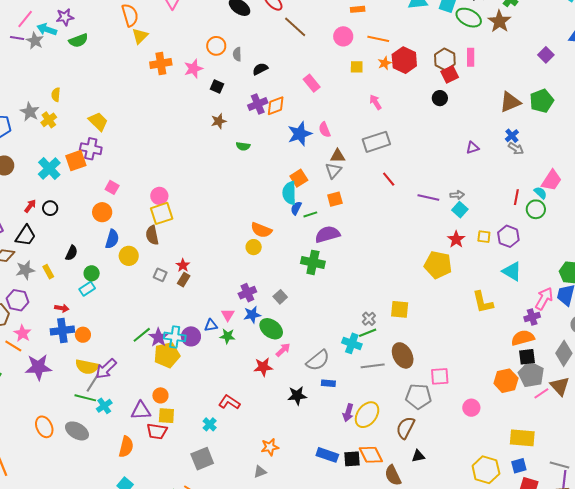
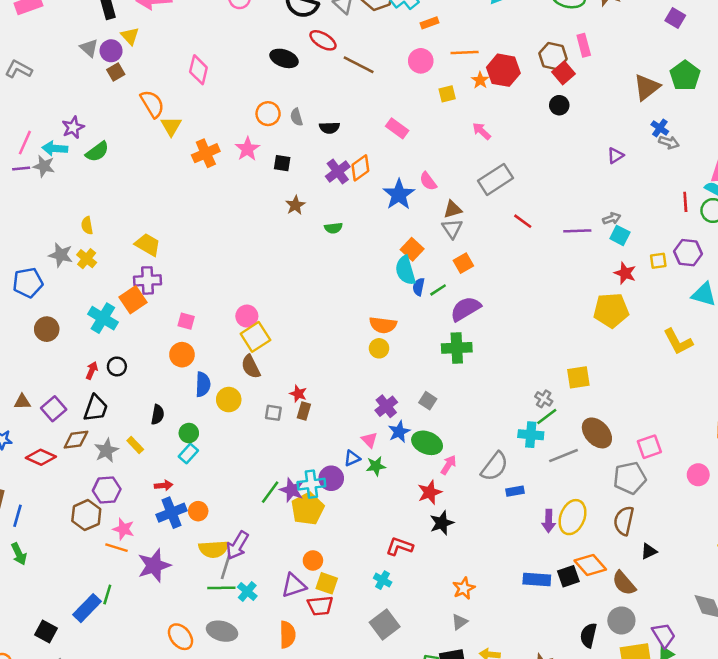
black semicircle: (260, 69) -> (329, 128), turned -140
black star: (297, 396) -> (442, 523), moved
yellow square: (166, 416) -> (327, 583), turned 30

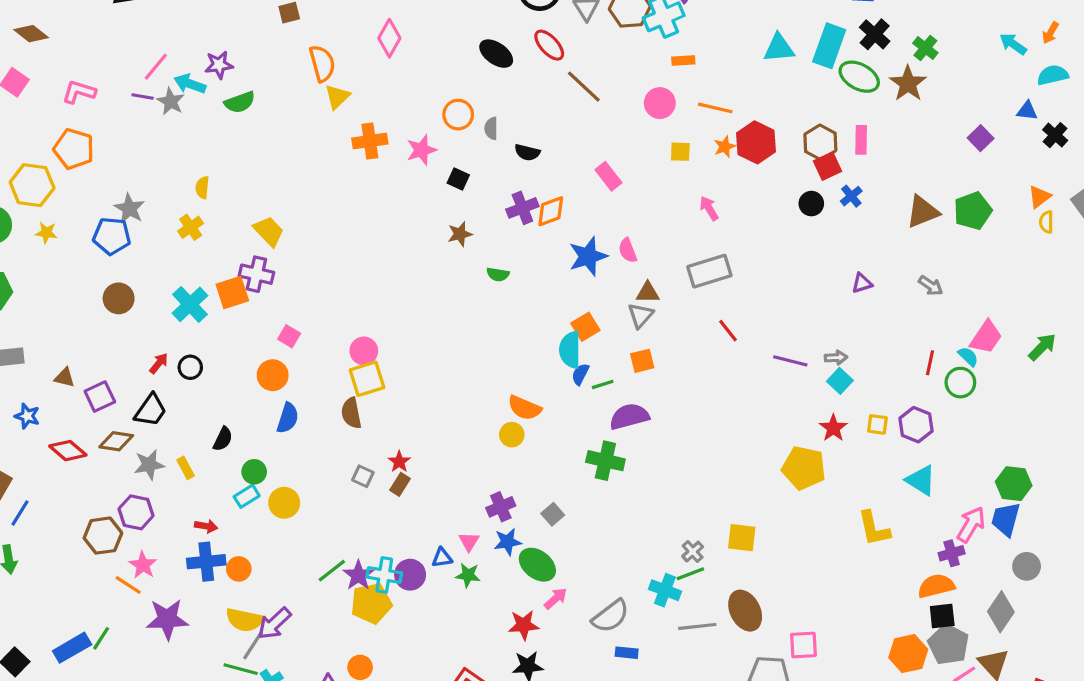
blue cross: (660, 128) -> (851, 196), moved
gray star: (61, 255) -> (129, 209), moved
yellow circle: (229, 400) -> (284, 503), moved

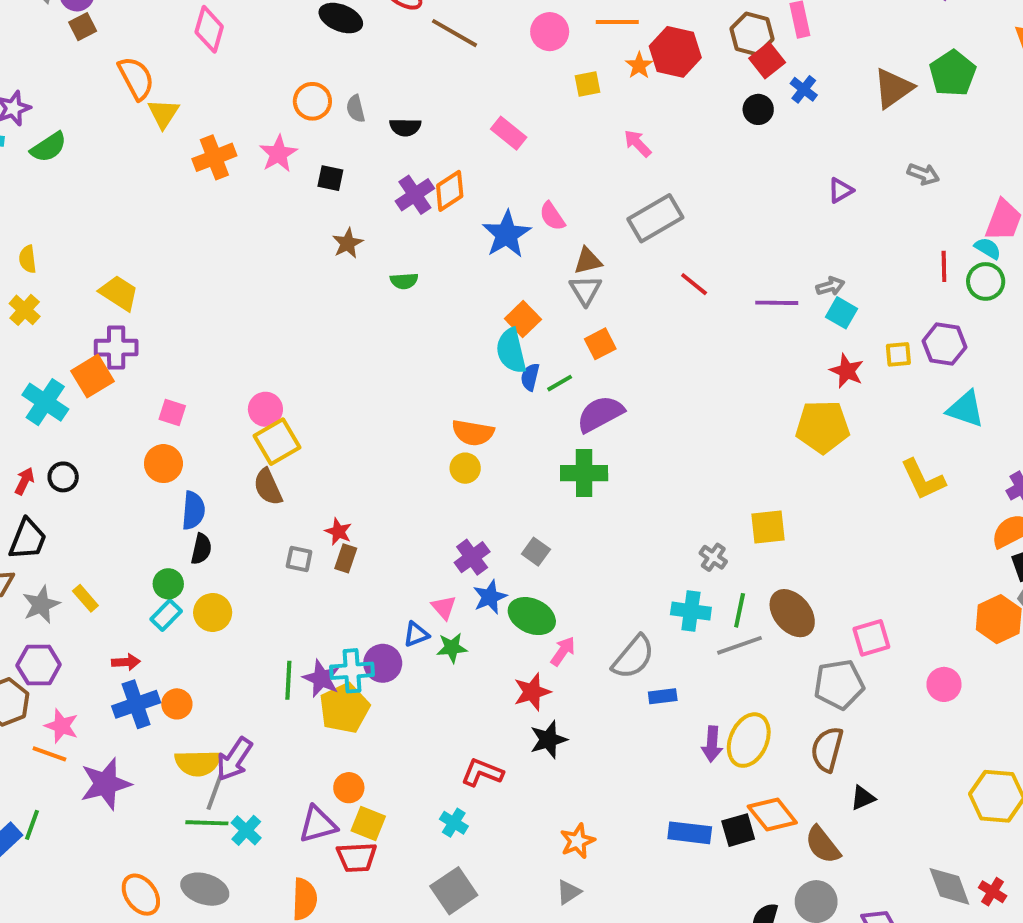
black semicircle: (223, 439) -> (201, 549), moved
green line: (332, 571) -> (288, 680), turned -36
green line: (690, 574) -> (740, 610), moved, turned -44

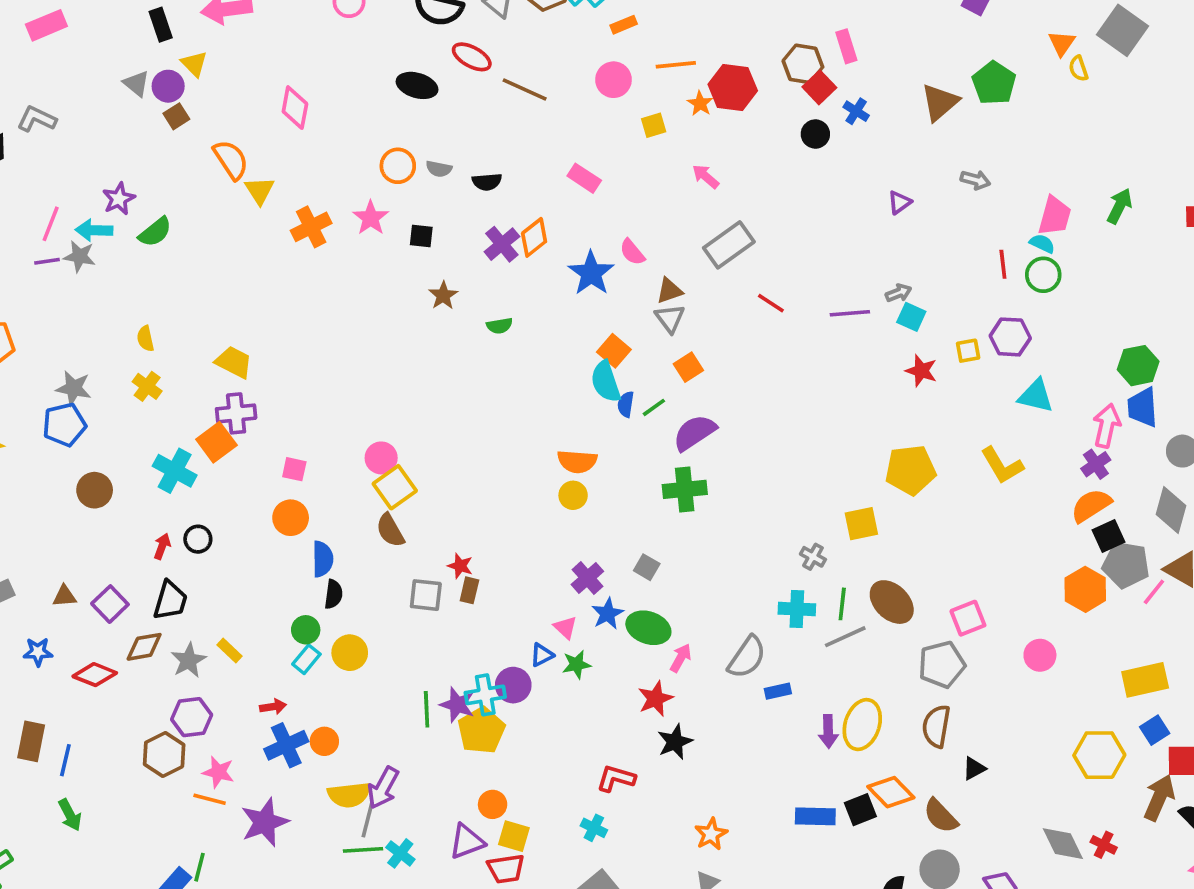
gray semicircle: (356, 109) -> (439, 169), turned -60
yellow pentagon: (823, 427) -> (910, 470), moved
gray square: (299, 559) -> (426, 595), size x1.4

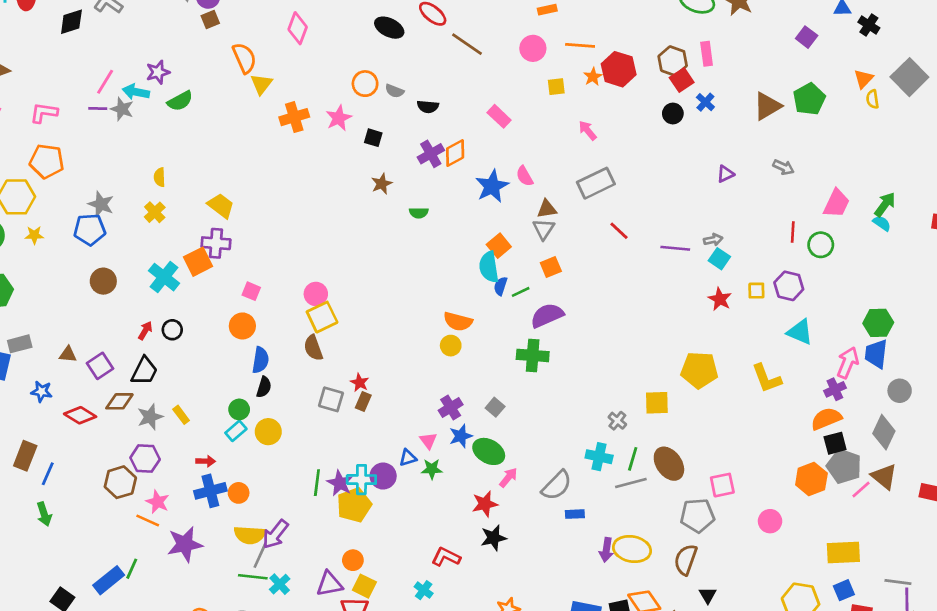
cyan semicircle: (1042, 244) -> (882, 223), moved
yellow ellipse: (862, 725) -> (632, 549), turned 72
black triangle: (974, 768) -> (708, 595), turned -42

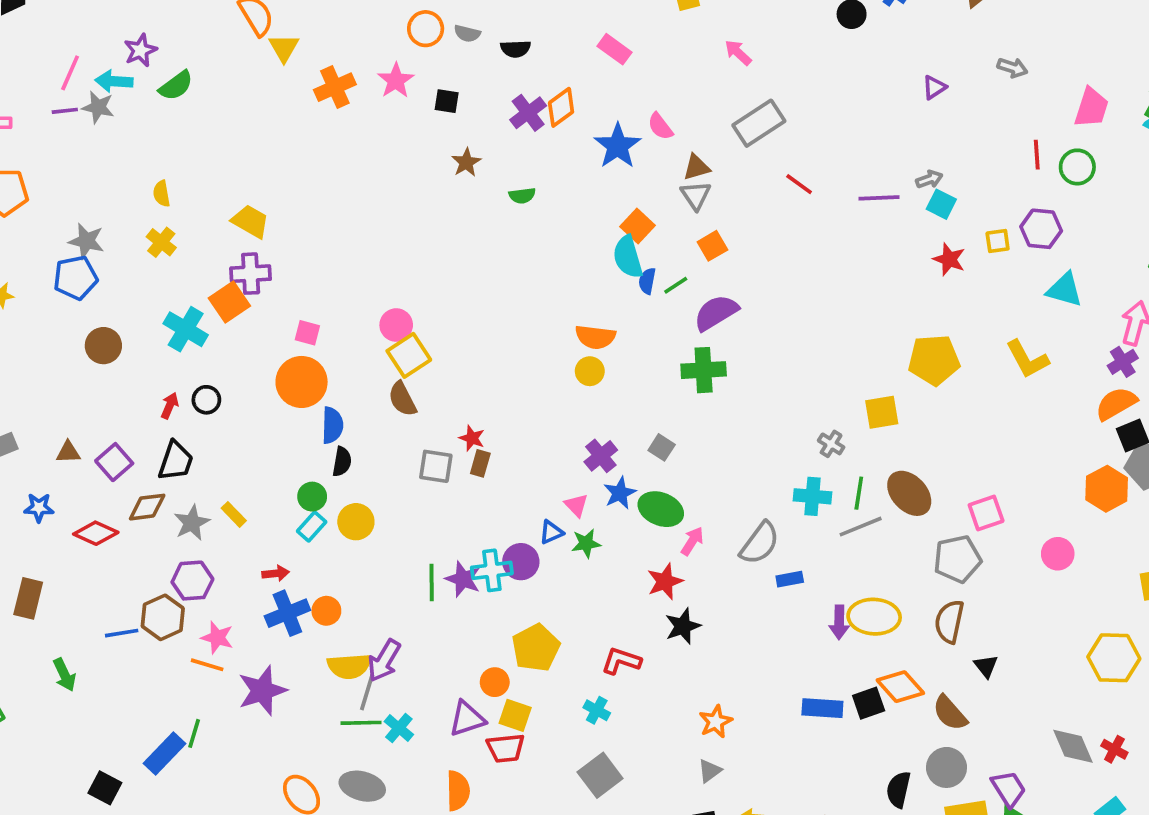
orange circle: (242, 326) -> (302, 382), size x1.4
blue line: (48, 474) -> (122, 633), moved, turned 65
yellow pentagon: (354, 505) -> (536, 648), moved

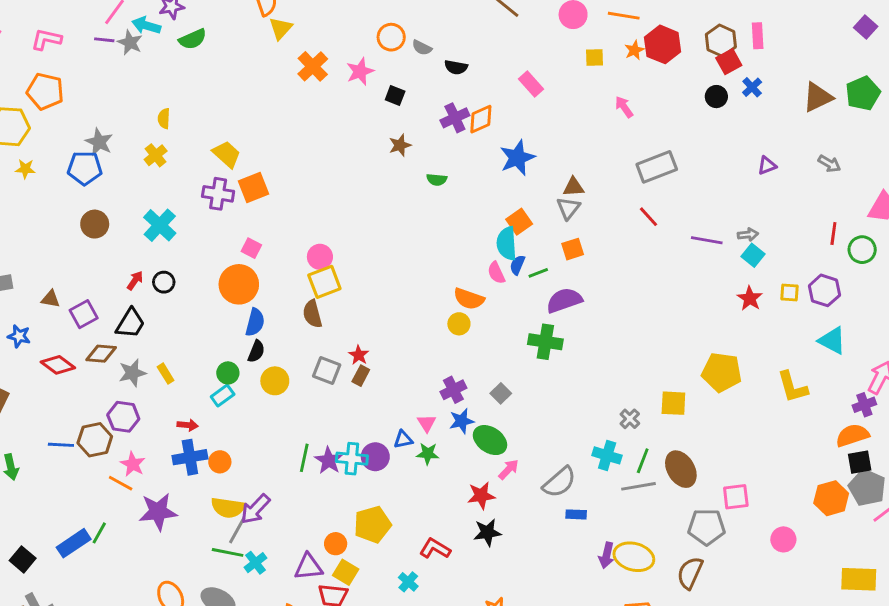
orange cross: (335, 87) -> (313, 66), turned -32
gray rectangle: (759, 123) -> (657, 167), moved
pink semicircle: (660, 126) -> (496, 273), moved
orange square: (229, 302) -> (254, 187), moved
yellow circle: (356, 522) -> (275, 381), moved

